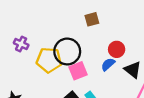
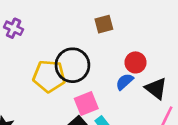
purple cross: (21, 44) -> (14, 28), moved
pink square: (78, 71) -> (86, 104), moved

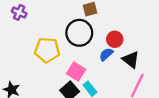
black circle: (72, 65) -> (79, 33), moved
pink square: (86, 104) -> (76, 71), turned -36

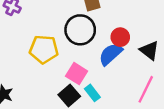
blue semicircle: (106, 54) -> (111, 54), size x1.5
black triangle: (131, 60) -> (149, 50), moved

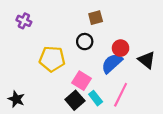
black circle: (80, 30) -> (85, 42), size x0.6
pink line: (146, 89) -> (121, 95), moved

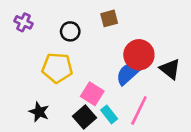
black circle: (85, 42) -> (70, 31), moved
red circle: (121, 48) -> (139, 55), size x1.5
black star: (16, 99) -> (39, 112), moved

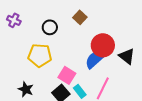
brown square: (109, 18) -> (80, 17), turned -32

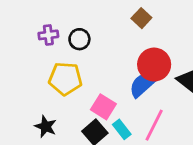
brown square: (80, 17) -> (141, 18), moved
purple cross: (14, 20) -> (48, 35), moved, turned -32

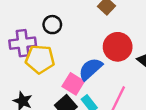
purple cross: (48, 35) -> (23, 43), moved, size x1.5
blue semicircle: (143, 84) -> (90, 69), moved

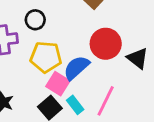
yellow pentagon: (40, 59) -> (46, 57), moved

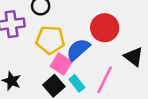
black triangle: (138, 58) -> (134, 57), moved

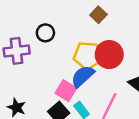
yellow pentagon: (50, 40) -> (88, 56), moved

